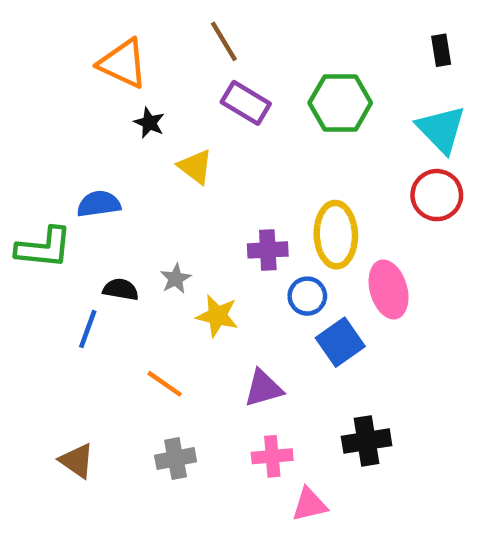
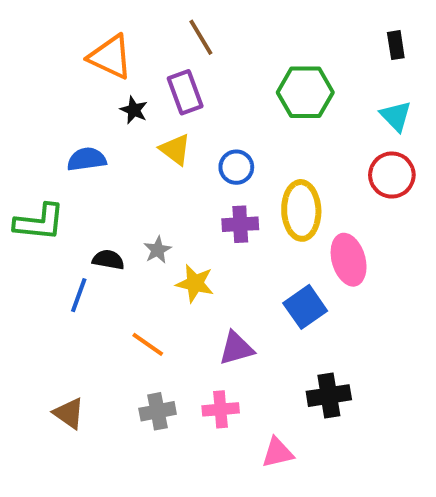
purple rectangle: (246, 103) -> (185, 92), moved, turned 39
cyan triangle: (441, 129) -> (396, 116), size x0.7
blue semicircle: (99, 204) -> (87, 159), moved
blue circle: (307, 296) -> (236, 167), moved
pink cross: (272, 456) -> (221, 409), moved

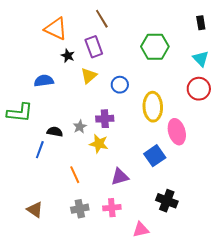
yellow triangle: (175, 149) -> (89, 76), turned 42
purple cross: (240, 224) -> (105, 119), moved
orange line: (148, 344) -> (75, 175), turned 30
black cross: (329, 396) -> (167, 201), turned 30

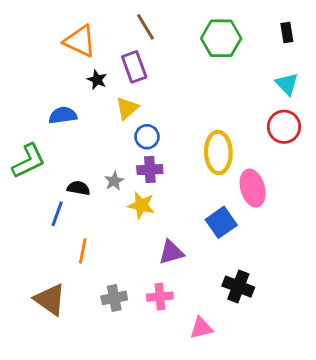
green hexagon: (155, 47) -> (221, 38), moved
blue circle: (120, 85) -> (147, 137), moved
green L-shape: (20, 113) -> (29, 161), turned -32
orange line: (75, 175) -> (83, 251), moved, turned 36
brown triangle: (35, 210) -> (50, 299), size x1.4

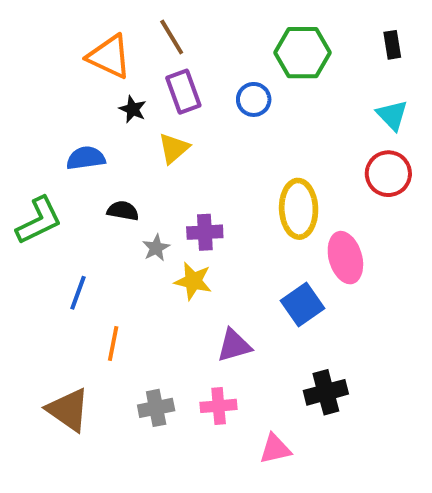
brown line: (146, 27) -> (172, 37), moved
blue circle: (147, 137) -> (254, 99), moved
black semicircle: (78, 188) -> (123, 211), moved
black cross: (238, 287) -> (326, 392), turned -36

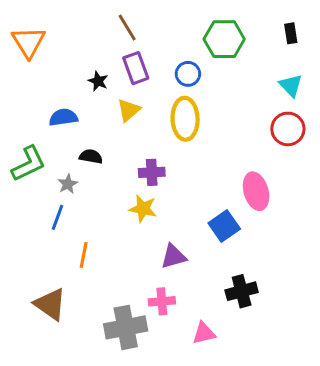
orange triangle: (109, 57) -> (29, 42), moved, turned 33
yellow ellipse: (299, 209) -> (185, 119), moved
gray star: (156, 248) -> (68, 184), moved
gray cross: (156, 408) -> (126, 327), moved, size x1.6

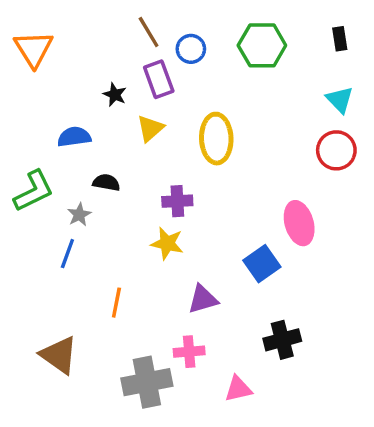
blue circle: (188, 74) -> (191, 49), moved
orange line: (84, 255) -> (116, 303), moved

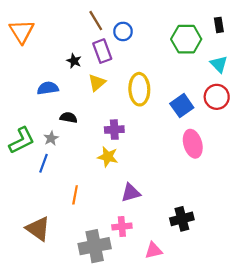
green hexagon: (262, 45) -> (186, 39), moved
green L-shape: (34, 191) -> (22, 140), moved
blue square: (262, 264) -> (182, 106), moved

